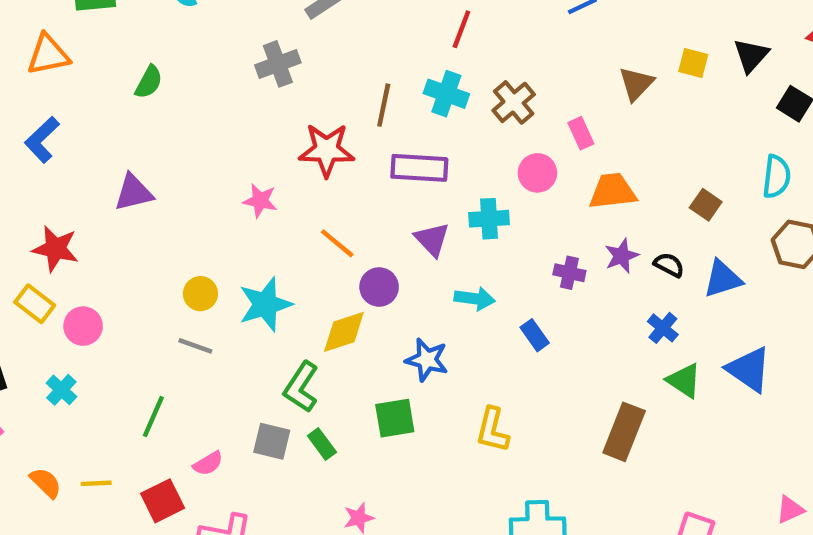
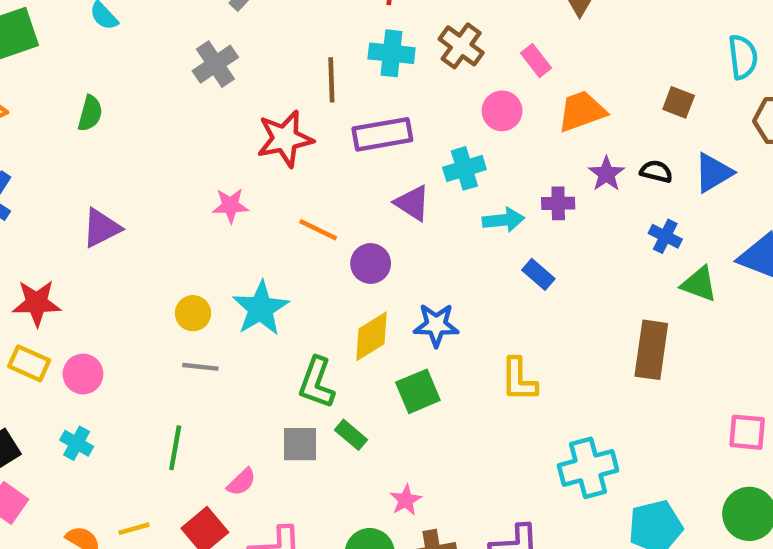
cyan arrow: (475, 299) -> (504, 220), moved
yellow diamond: (344, 332) -> (372, 336), moved

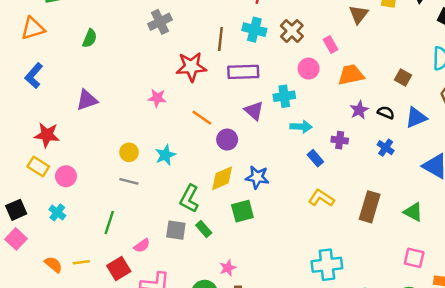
purple cross: (558, 203) -> (340, 140), moved
green triangle: (699, 284) -> (413, 212), moved
cyan star: (261, 308) -> (165, 155), size x0.7
yellow L-shape: (519, 380) -> (321, 198), moved, turned 115

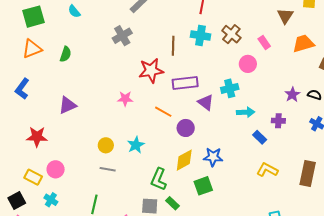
orange triangle: (33, 28) -> (32, 49), moved
purple rectangle: (243, 72) -> (185, 83), moved
orange trapezoid: (351, 75) -> (303, 43), moved
yellow rectangle: (38, 166) -> (33, 177), moved

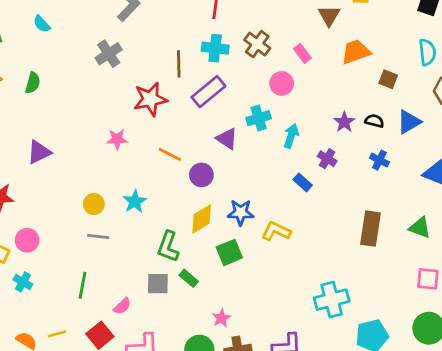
purple rectangle: (185, 83) -> (208, 92), moved, turned -30
cyan arrow: (246, 112) -> (291, 136), moved, turned -66
purple cross: (278, 121) -> (327, 159), turned 32
yellow L-shape: (267, 170) -> (276, 231), moved

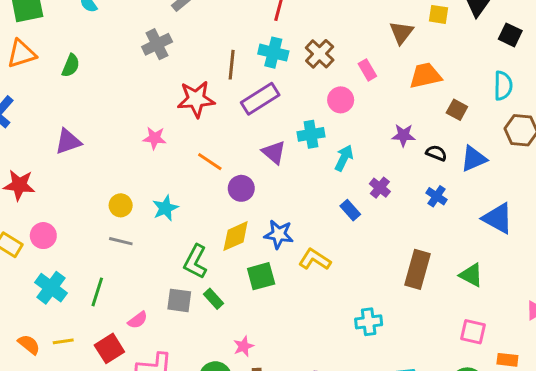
purple star: (344, 122) -> (403, 135), moved, turned 30
cyan cross: (23, 282) -> (51, 288), moved, size x1.5
cyan cross: (332, 300) -> (369, 322), moved, size x0.7

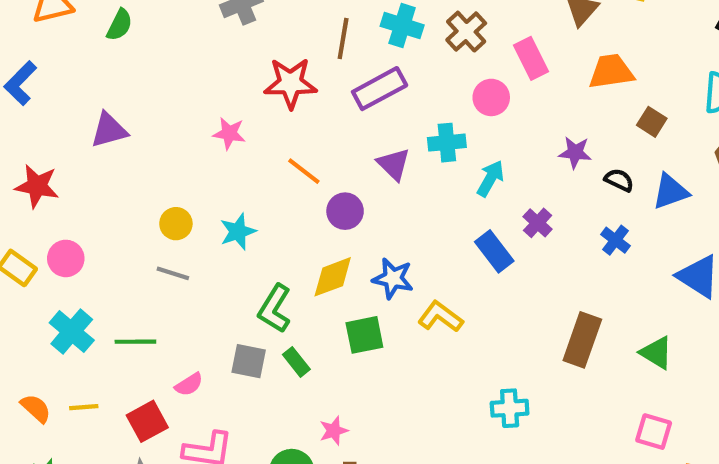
pink rectangle: (367, 70) -> (531, 58), size x1.4
blue rectangle: (350, 210) -> (494, 251), size x1.4
green line: (97, 292) -> (135, 342), turned 68

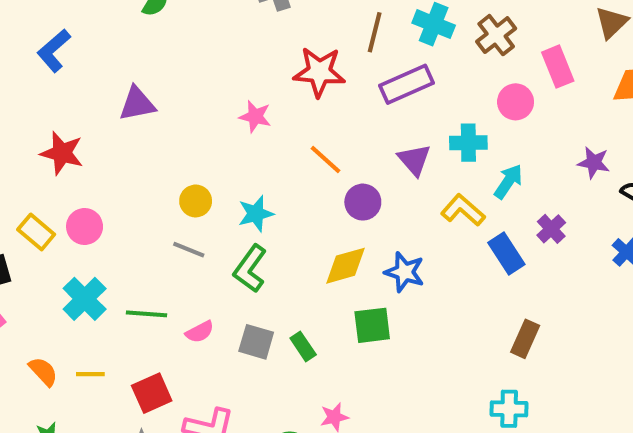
green L-shape: (275, 309) -> (250, 269), moved
yellow L-shape: (440, 317) -> (463, 210), moved
brown rectangle: (582, 340) -> (525, 339), moved, size x0.7
pink semicircle: (189, 384) -> (200, 332), moved

